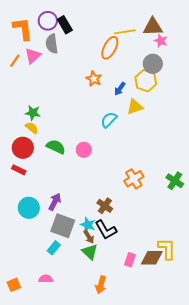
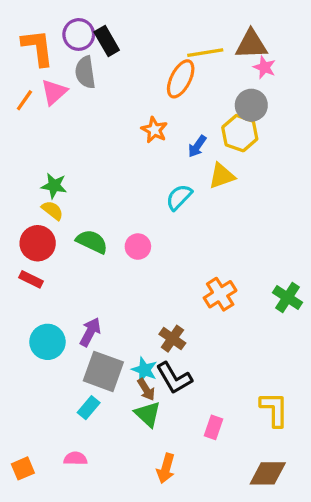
brown diamond: (152, 258) -> (268, 473), moved

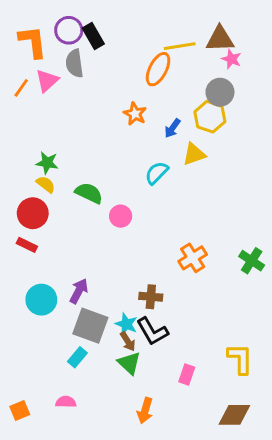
green semicircle: (92, 242) -> (89, 193), moved
brown cross: (172, 339) -> (151, 297), turned -30

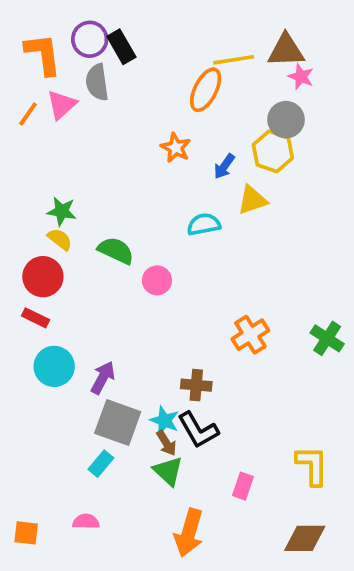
cyan semicircle: (157, 173) -> (204, 224), turned 35
cyan circle: (41, 300) -> (54, 366), moved
orange square: (20, 411) -> (26, 533), turned 30
orange arrow: (145, 411) -> (189, 533), size x1.4

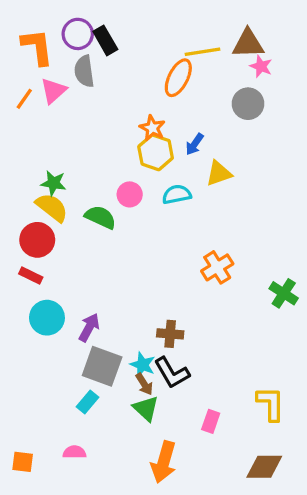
yellow hexagon: (273, 151) -> (156, 152), moved
yellow semicircle: (60, 239) -> (52, 207), size x1.5
pink circle: (157, 280) -> (130, 194), moved
orange cross: (250, 335) -> (217, 267), moved

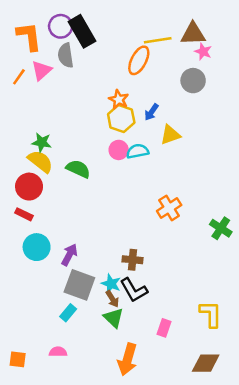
black rectangle: (105, 40) -> (82, 31), size x1.4
pink circle: (130, 194) -> (119, 150), moved

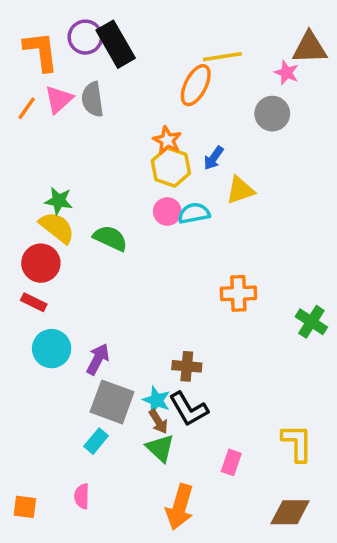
brown triangle: (193, 34) -> (310, 48), moved
gray semicircle: (66, 55) -> (92, 99), moved
orange cross: (169, 208) -> (238, 293), turned 30
pink semicircle: (58, 352) -> (82, 496), turned -90

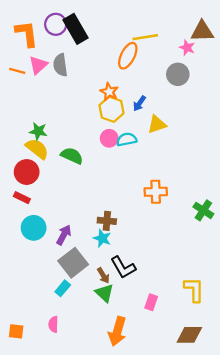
orange line: (27, 108) -> (17, 71), turned 70
brown cross: (187, 366) -> (107, 221), moved
cyan star: (157, 400) -> (102, 238), moved
gray square: (112, 402) -> (73, 263), turned 32

